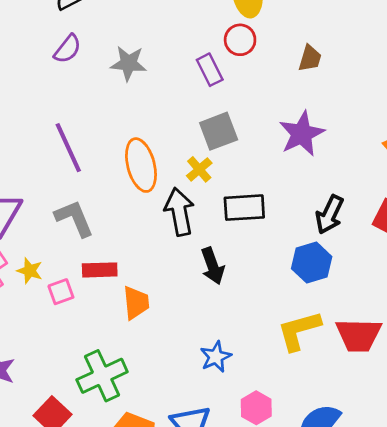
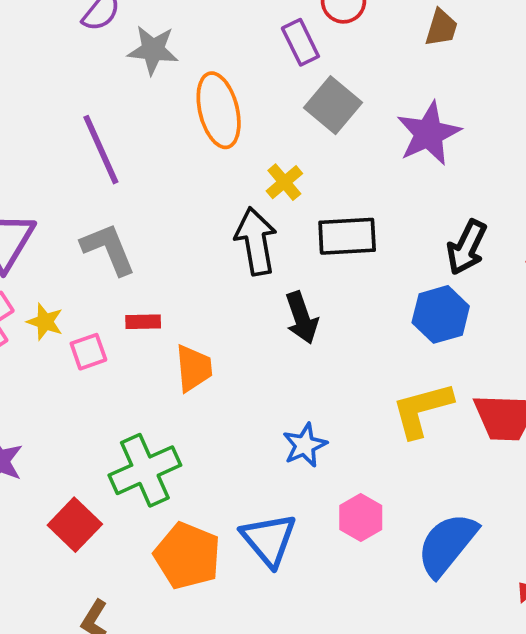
gray star: (128, 63) -> (153, 50), moved
gray square: (219, 131) -> (333, 105), moved, turned -30
orange ellipse: (141, 165) -> (219, 110), moved
red rectangle: (100, 270) -> (143, 322), size x0.7

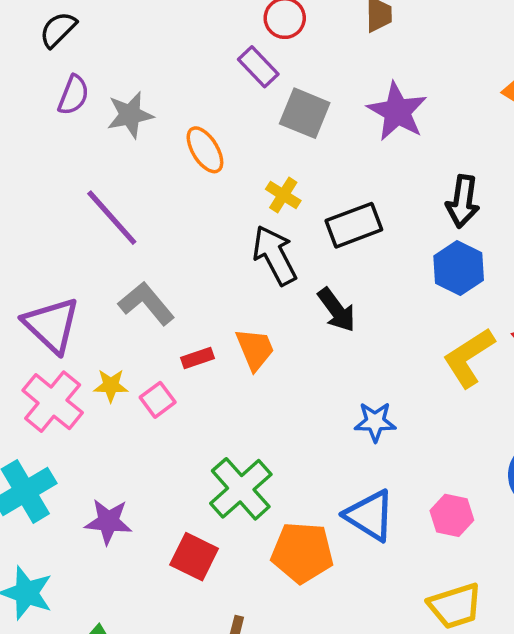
orange ellipse: (219, 110) -> (205, 150), size x0.7
orange trapezoid: (194, 368) -> (255, 349), moved
blue star: (305, 445) -> (375, 422), turned -30
pink hexagon: (361, 518) -> (452, 515), moved

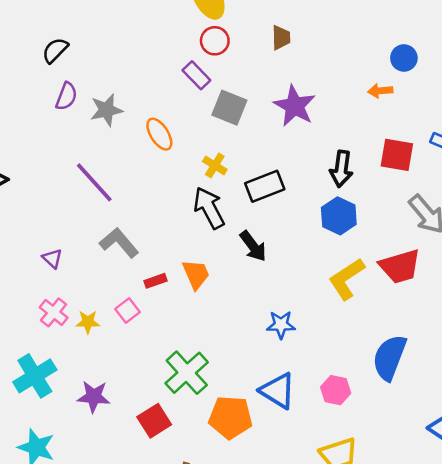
purple triangle: (52, 325) -> (52, 258), size x0.5
yellow star: (111, 386) -> (88, 322), moved
pink cross: (53, 402) -> (54, 312), size x0.7
red square: (194, 557) -> (154, 421), turned 32

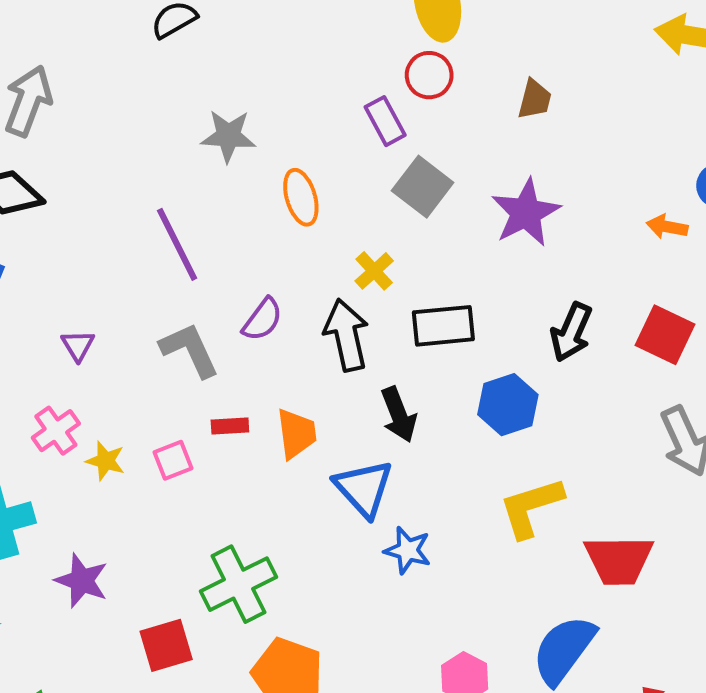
purple semicircle: (66, 96) -> (262, 319), moved
blue hexagon: (339, 216) -> (508, 405), moved
red trapezoid: (400, 266) -> (619, 560), moved
blue triangle: (278, 391) -> (364, 488), moved

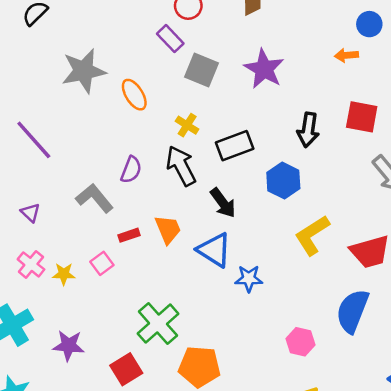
gray star: (228, 136) -> (84, 71), size x1.4
purple line: (177, 244) -> (34, 140), moved

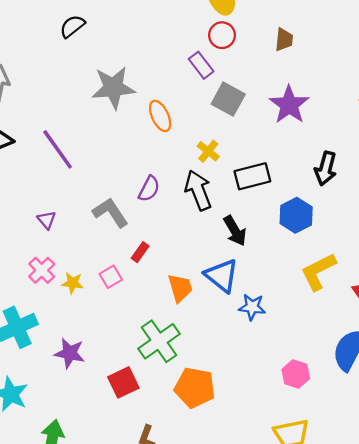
orange trapezoid: (168, 229) -> (180, 288), moved
red rectangle: (129, 235) -> (140, 252), turned -42

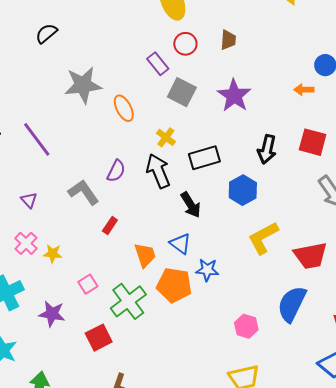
red circle: (222, 35) -> (185, 44), moved
blue triangle: (222, 276) -> (180, 244), size x0.7
pink square: (111, 277) -> (88, 284), moved
orange pentagon: (195, 388) -> (174, 285), moved

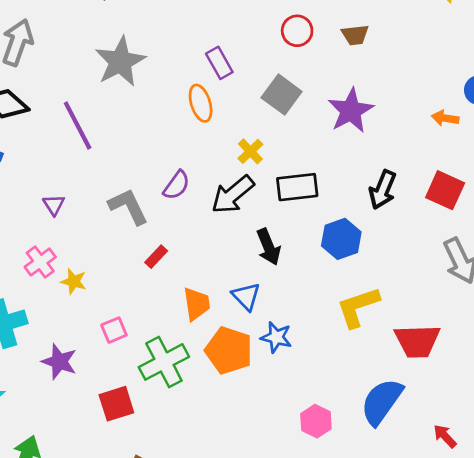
brown trapezoid: (228, 40) -> (355, 35), turned 70
purple rectangle: (158, 64) -> (219, 63), moved
gray star: (83, 85) -> (120, 62), moved, turned -30
black arrow: (158, 171) -> (233, 195), turned -116

